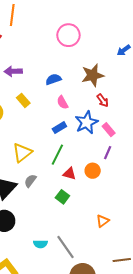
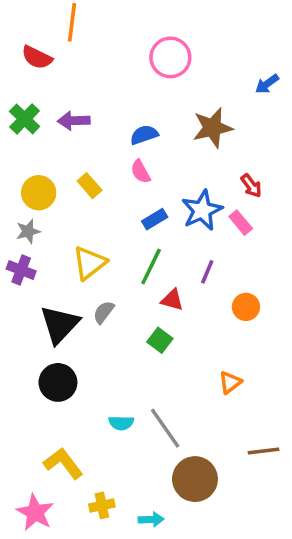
yellow rectangle: (23, 100) -> (90, 186), moved
red arrow: (103, 100) -> (251, 186), moved
pink semicircle: (62, 102) -> (141, 172), moved
purple line: (108, 153) -> (207, 272), moved
orange circle: (93, 171) -> (246, 307), moved

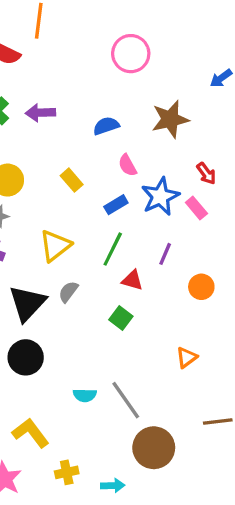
pink semicircle: (141, 172) -> (127, 165), moved
yellow rectangle: (90, 186) -> (72, 180), moved

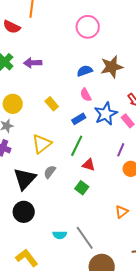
blue semicircle: (106, 126) -> (85, 71), moved
purple line: (165, 254) -> (121, 150), moved

